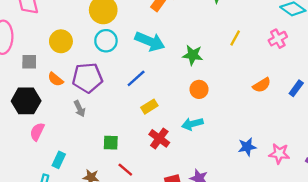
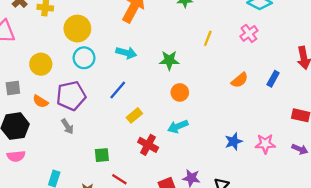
cyan arrow: (150, 41) -> (126, 53), size x0.7
pink semicircle: (37, 132) -> (16, 156), moved, turned -114

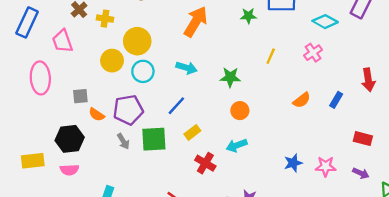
yellow circle: (41, 64) -> (112, 61), moved
gray square: (13, 88) -> (80, 96), moved
green square: (102, 155) -> (154, 139), moved, size x1.6

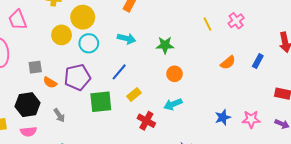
yellow line: (271, 56) -> (207, 24), moved, turned -48
gray arrow: (123, 141) -> (59, 115), moved

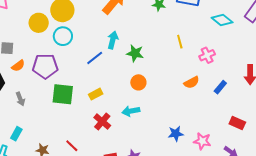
pink cross: (236, 21) -> (207, 55), moved
cyan arrow: (127, 39) -> (113, 40), moved, turned -102
blue line: (119, 72) -> (95, 58), moved
orange semicircle: (50, 82) -> (18, 66), turned -80

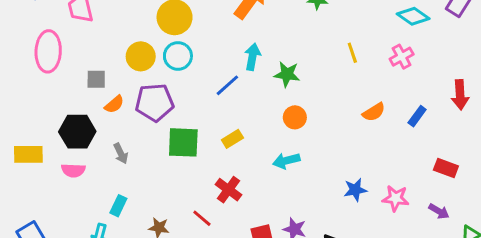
yellow circle: (39, 23) -> (141, 56), moved
pink cross: (207, 55) -> (402, 57), moved
red cross: (102, 121) -> (229, 190), moved

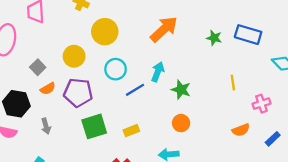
cyan circle: (178, 56) -> (116, 69), moved
pink cross: (402, 57) -> (261, 104), moved
gray square: (96, 79) -> (38, 67), turned 35
green square: (183, 142) -> (94, 126), turned -30

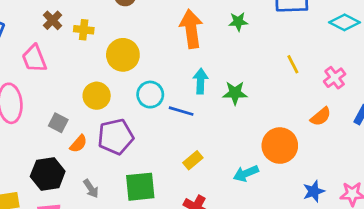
orange arrow: (164, 29) -> (191, 29), turned -36
green star: (214, 38) -> (238, 22), moved
blue line: (135, 90) -> (181, 111), turned 66
orange circle: (181, 123) -> (280, 146), moved, size x1.6
green square: (94, 126) -> (140, 187), moved, turned 30

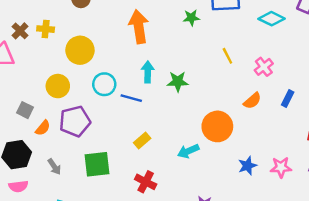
brown cross: (53, 20) -> (20, 31), moved
green star: (238, 22) -> (191, 18), moved

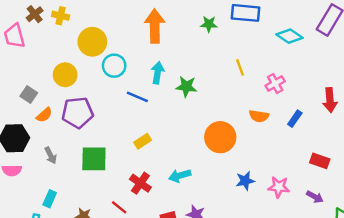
cyan circle: (104, 84) -> (114, 66), moved
orange semicircle: (252, 101) -> (259, 116), turned 42
cyan arrow: (188, 151) -> (180, 176), moved

